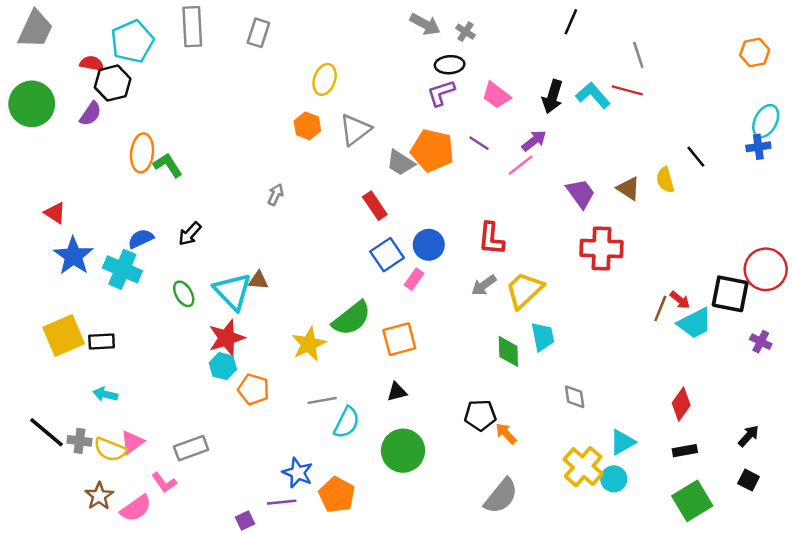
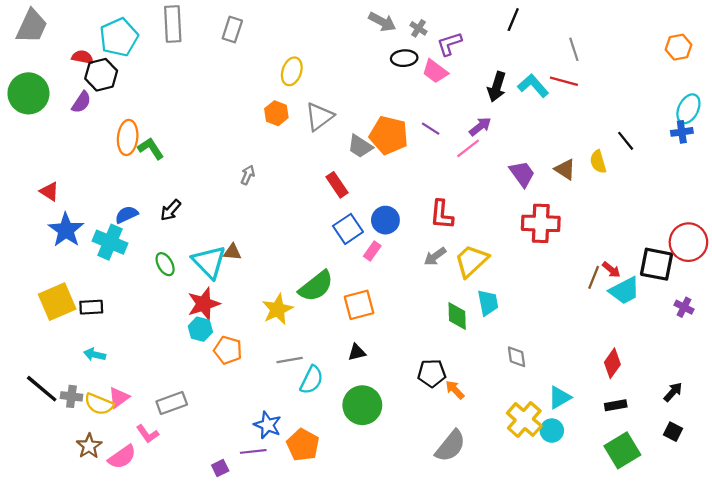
purple L-shape: (441, 93) -> (449, 44), moved
pink trapezoid: (496, 95) -> (435, 71), moved

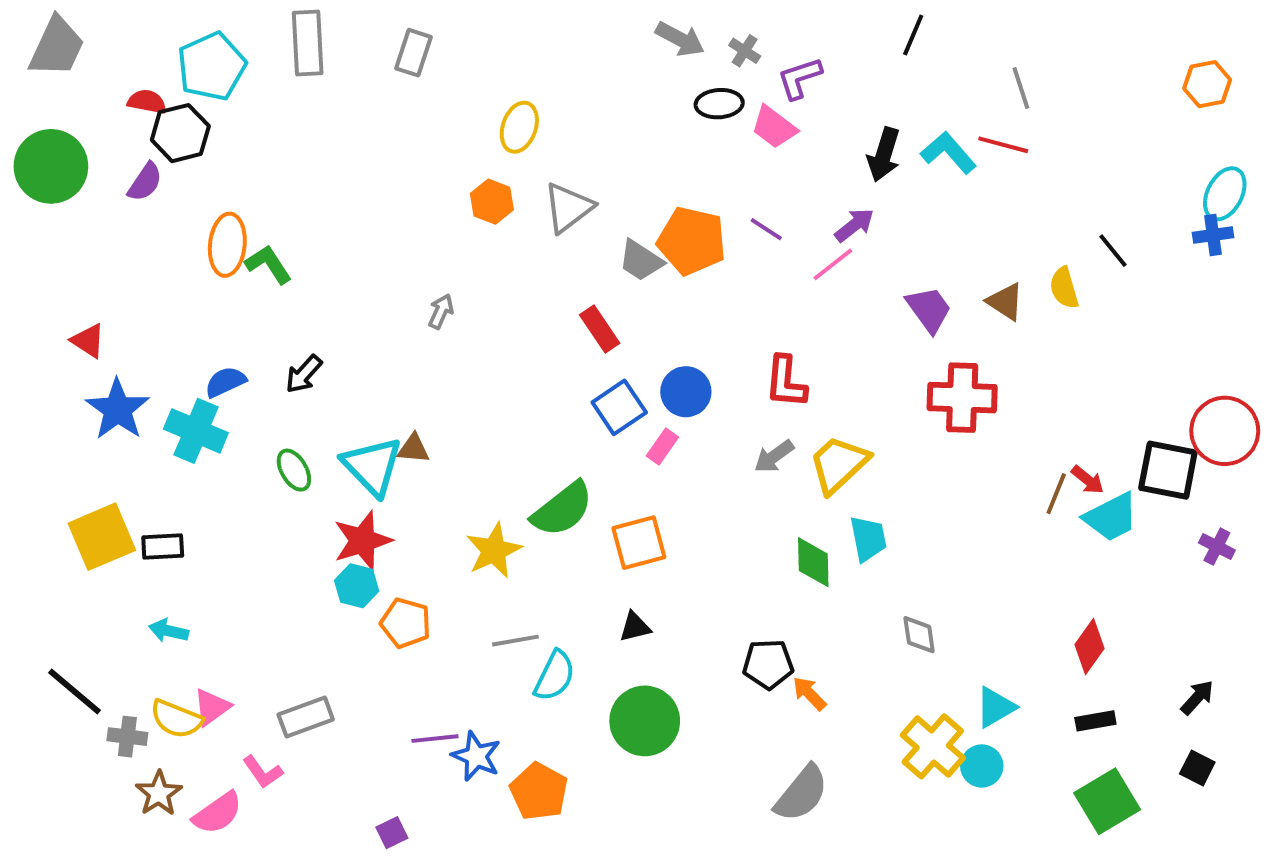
gray cross: (71, 396) -> (127, 737), moved
purple line: (253, 451) -> (435, 739), moved

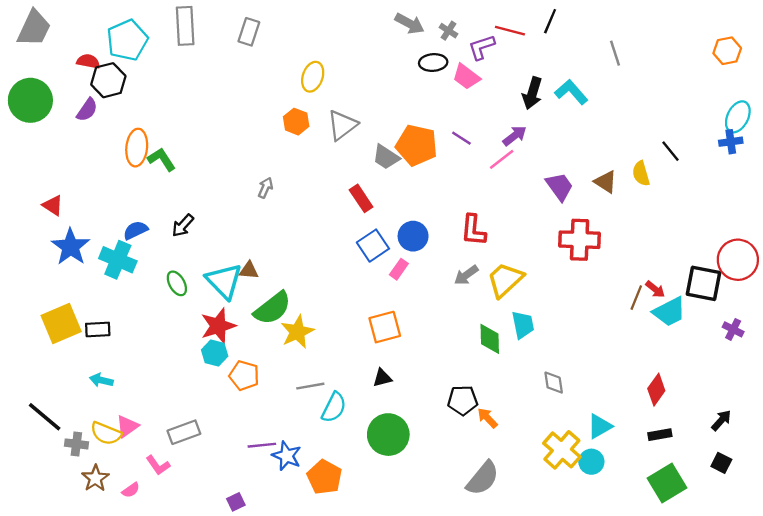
red line: (1003, 145) -> (510, 31), moved
green semicircle: (562, 509) -> (273, 308), moved
pink semicircle: (218, 813) -> (131, 490), size x0.6

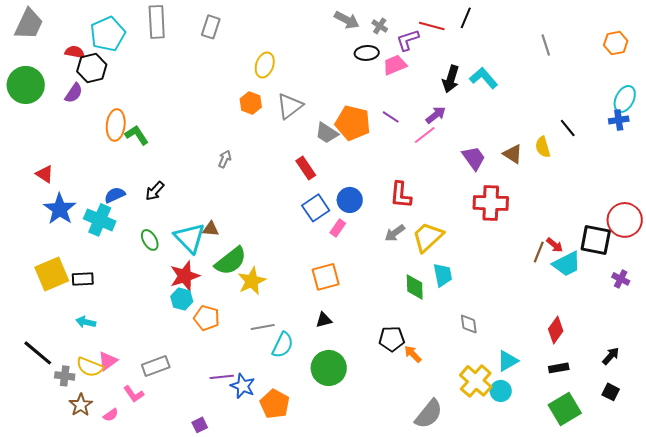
gray line: (615, 53) -> (546, 45), moved
pink trapezoid: (466, 77) -> (395, 65), turned 120
gray semicircle: (483, 478) -> (429, 414), moved

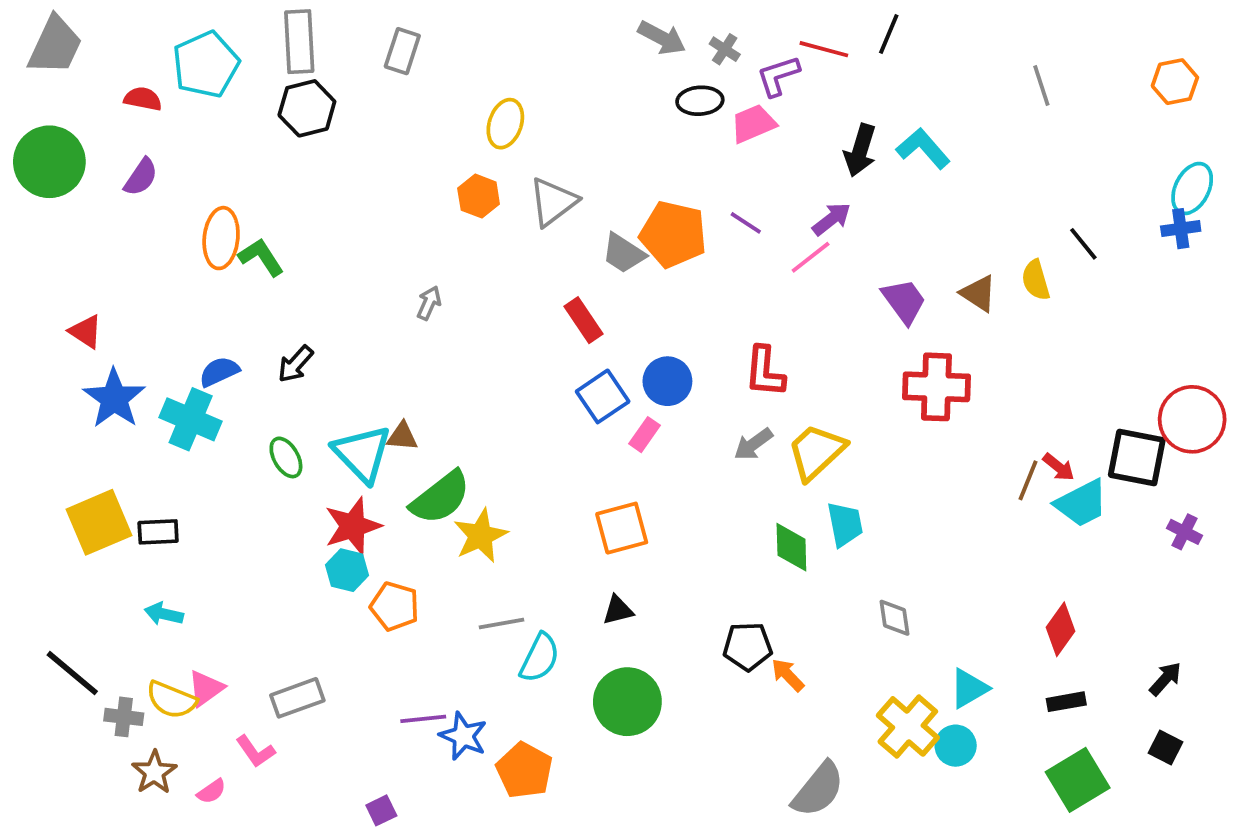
black hexagon: (92, 68) -> (307, 108), moved

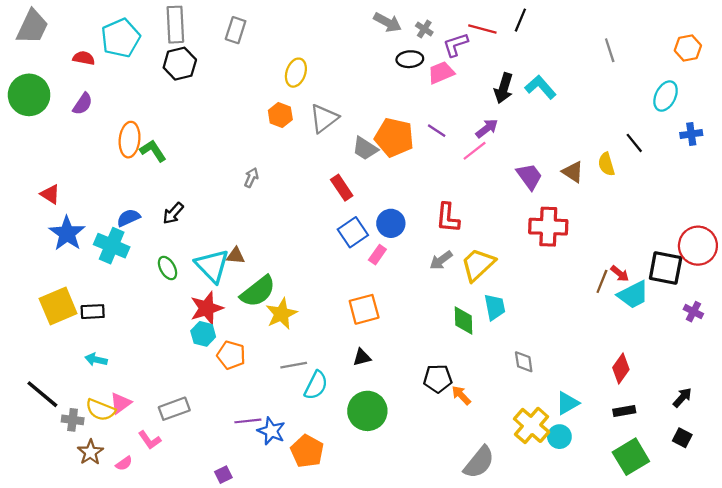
cyan ellipse: (1192, 188) -> (666, 96), moved

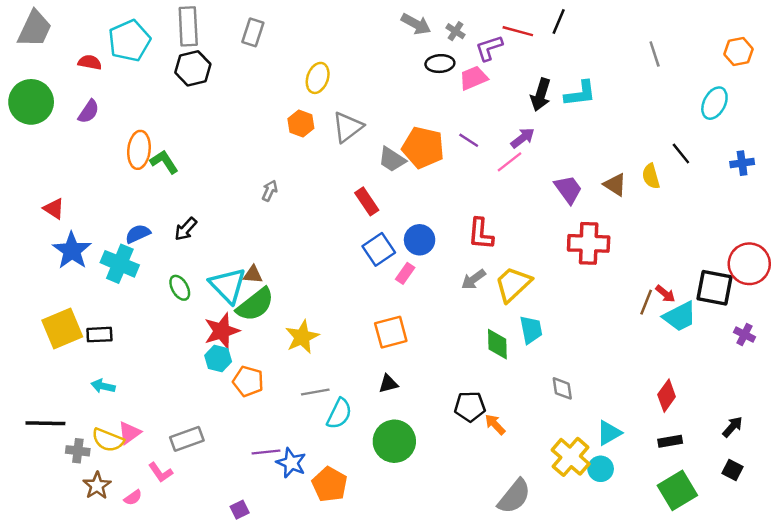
cyan L-shape: (540, 87) -> (580, 94), turned 124
blue cross: (691, 134) -> (742, 163), moved
green semicircle: (258, 291) -> (255, 305), moved
black line: (42, 394) -> (45, 423), turned -39

